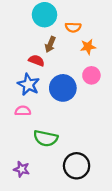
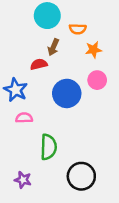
red semicircle: (36, 60) -> (39, 64), turned -35
blue star: (28, 85) -> (16, 90), moved
green semicircle: (46, 138) -> (48, 147), turned -100

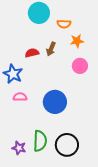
brown arrow: (53, 47) -> (51, 49), moved
blue circle: (67, 93) -> (55, 102), moved
green semicircle: (48, 147) -> (40, 141), moved

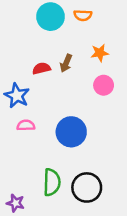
orange semicircle: (64, 24) -> (83, 15), moved
purple star: (19, 148) -> (16, 203), moved

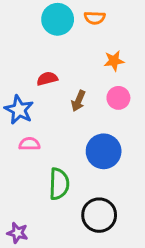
brown arrow: (66, 63) -> (78, 101), moved
blue circle: (71, 132) -> (104, 151), moved
green semicircle: (52, 182) -> (59, 184), moved

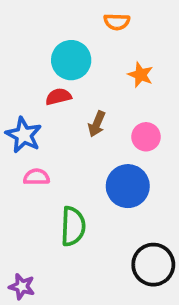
cyan circle: (58, 19) -> (71, 60), moved
orange star: (114, 61) -> (141, 75), turned 30
pink circle: (118, 98) -> (146, 137), moved
black circle: (99, 215) -> (153, 265), moved

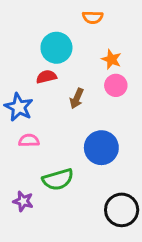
pink circle: (146, 137) -> (116, 85), moved
green semicircle: (73, 226) -> (58, 179), turned 72
purple star: (22, 287) -> (23, 201), moved

